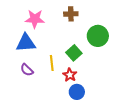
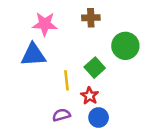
purple semicircle: (27, 70) -> (61, 115), moved, turned 120

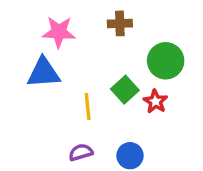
red star: (90, 96) -> (155, 101), moved

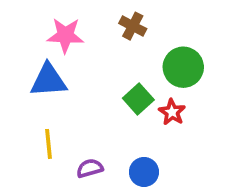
brown cross: (120, 23) -> (133, 26), turned 30
yellow line: (88, 107) -> (49, 144), moved

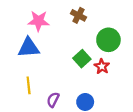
purple semicircle: (90, 168) -> (53, 100), turned -48

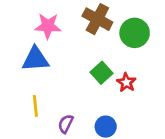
brown cross: (79, 15) -> (97, 19), size x1.5
green circle: (108, 40) -> (135, 33), moved

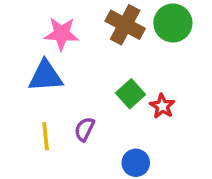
green circle: (135, 33) -> (173, 23), moved
purple semicircle: (66, 124) -> (84, 129), moved

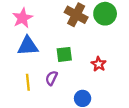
pink star: (61, 34) -> (22, 18), moved, turned -30
green square: (130, 94) -> (64, 54), moved, turned 35

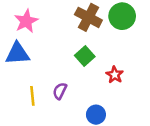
blue triangle: (28, 46) -> (17, 54), moved
green square: (64, 54) -> (85, 56), moved, turned -35

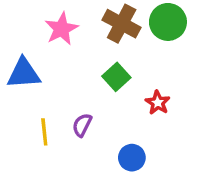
pink star: (26, 21) -> (61, 29), moved

